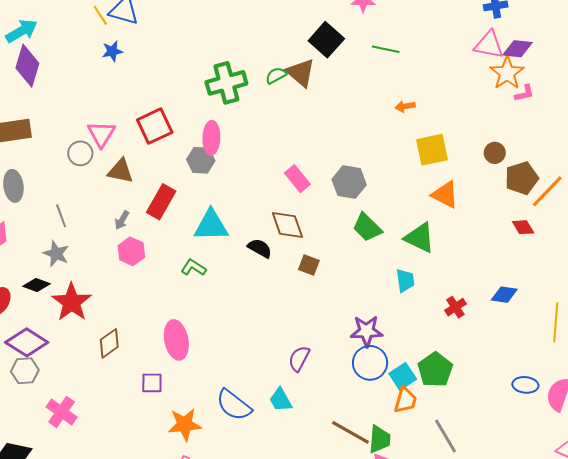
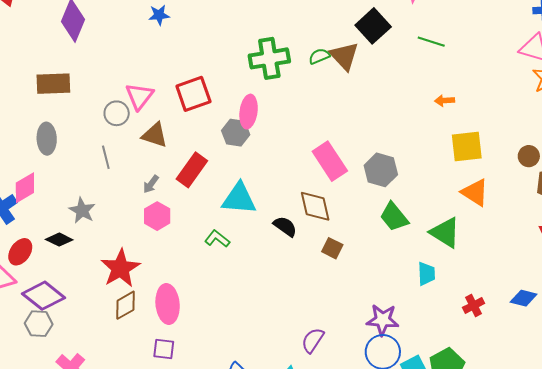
pink rectangle: (297, 179) -> (330, 161), size x1.4
gray line: (61, 216) -> (106, 157), moved
red star: (72, 302) -> (120, 268), moved
pink ellipse: (176, 340) -> (168, 304), moved

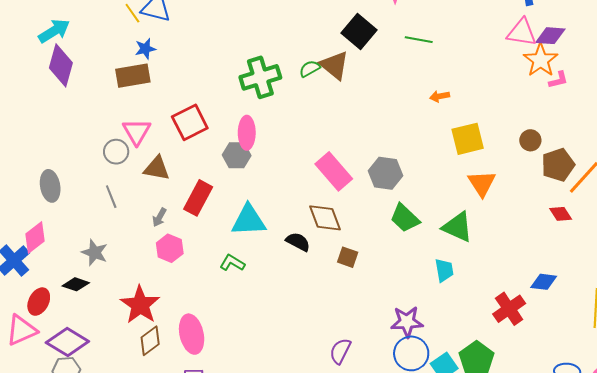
brown rectangle: (53, 84) -> (133, 76), moved
orange triangle: (475, 192) -> (482, 183), turned 32
red cross: (474, 305) -> (509, 309), moved, size x1.5

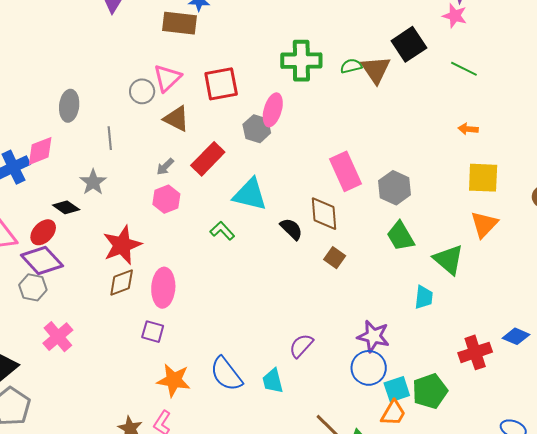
gray line: (111, 197) -> (110, 138), moved
red ellipse: (39, 302) -> (43, 232), moved

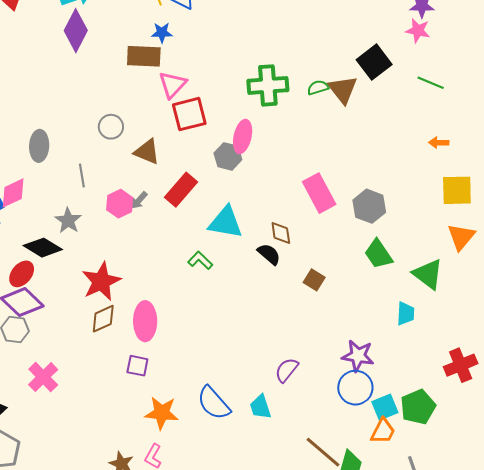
pink triangle: (167, 78) -> (173, 85), moved
pink hexagon: (166, 199) -> (120, 204), moved
black diamond: (66, 207) -> (43, 248), size x1.4
brown diamond: (324, 214) -> (281, 233), moved, size x0.7

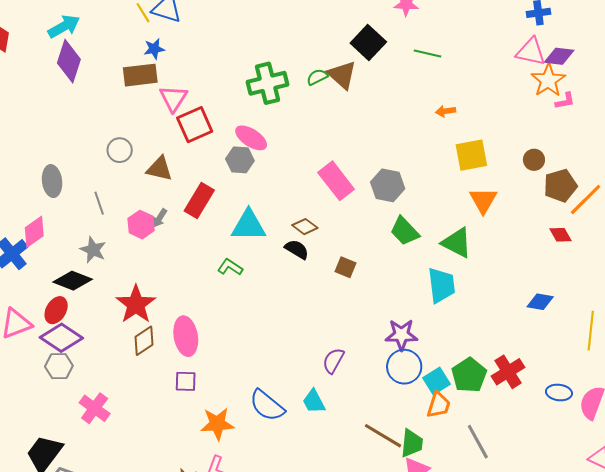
pink ellipse: (243, 137) -> (251, 138), turned -60
brown diamond: (281, 233) -> (305, 227), turned -35
cyan trapezoid: (406, 313) -> (441, 285), size x1.5
red cross: (461, 365) -> (508, 372), moved

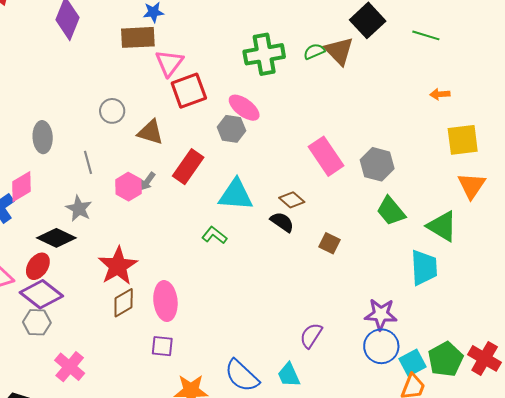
red cross: (508, 372) -> (485, 358), turned -32

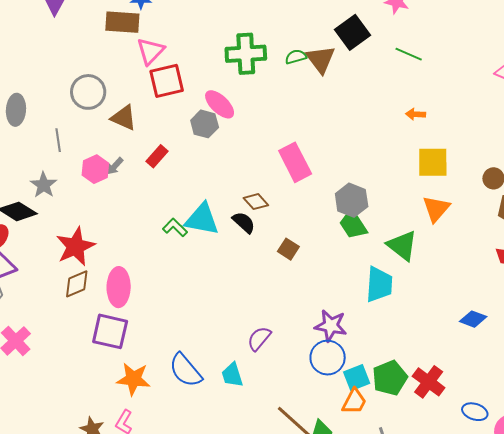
gray circle: (112, 111) -> (88, 92), size x1.4
gray hexagon: (377, 164) -> (352, 200), moved
red rectangle: (188, 167) -> (157, 156), size x0.7
cyan triangle: (236, 195) -> (202, 219), moved
purple square: (162, 346) -> (110, 331), size x1.6

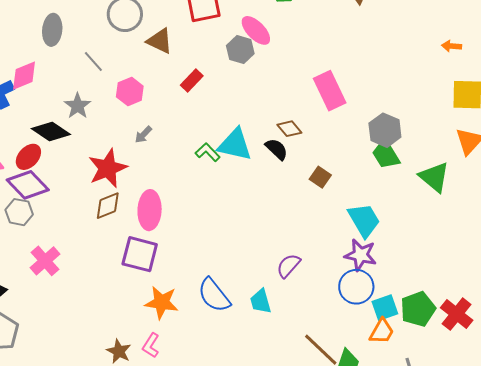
gray line: (58, 140) -> (93, 61), turned -35
gray arrow: (115, 166) -> (143, 135), moved
cyan trapezoid: (379, 284) -> (364, 220), moved, turned -36

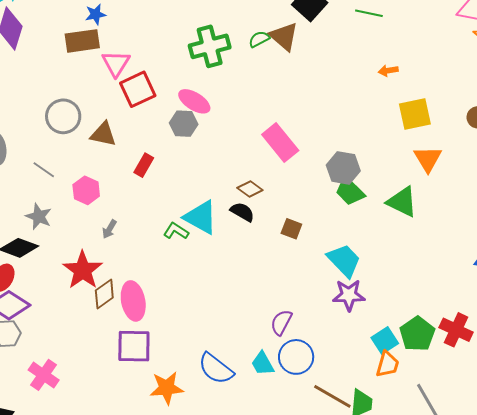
cyan triangle: (235, 145) -> (201, 217), turned 30
brown diamond: (108, 206) -> (104, 294), moved
blue circle: (356, 287) -> (296, 357), moved

